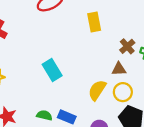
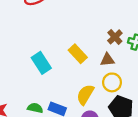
yellow rectangle: (94, 22) -> (78, 54), moved, turned -30
yellow semicircle: (97, 90) -> (85, 95), moved

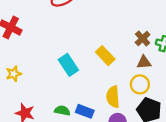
brown triangle: (107, 60) -> (144, 62), moved
yellow semicircle: (85, 95) -> (113, 97), turned -35

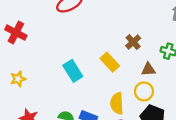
brown cross: (143, 38) -> (133, 42), moved

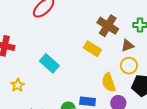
brown cross: (133, 42) -> (108, 26), size x1.5
cyan rectangle: (73, 71) -> (49, 63), moved

